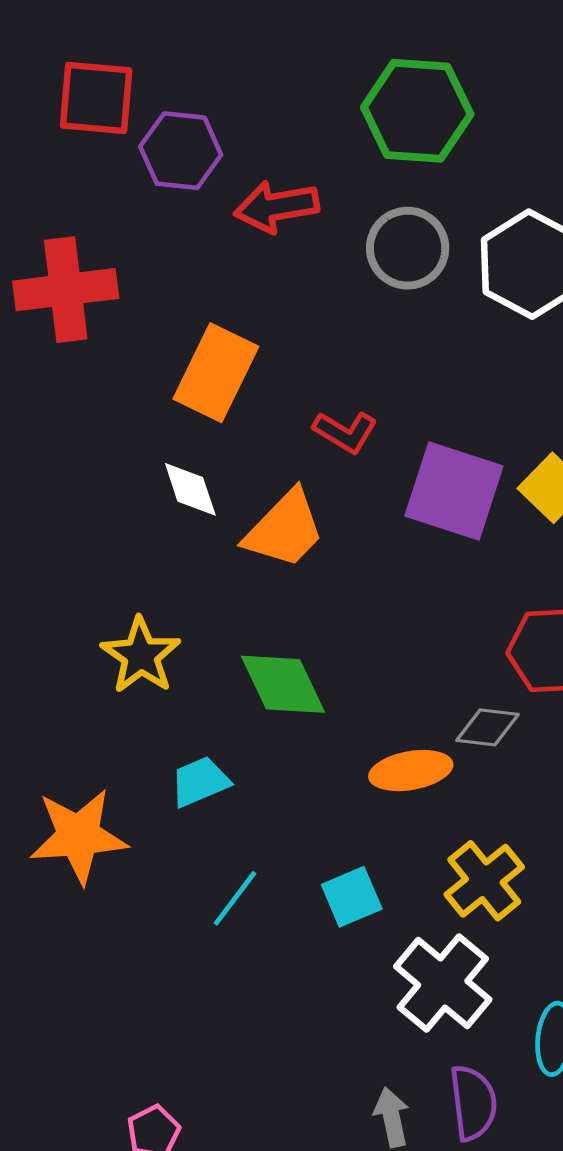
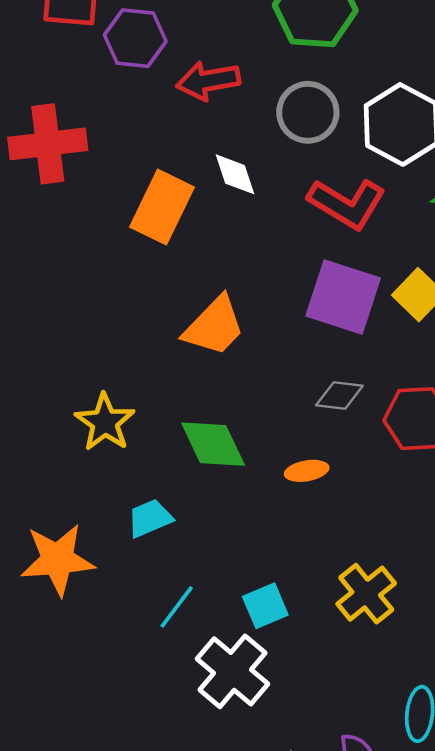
red L-shape: (345, 432) -> (347, 203), moved, size x1.6
white diamond: (190, 489) -> (235, 174), moved
gray diamond: (487, 727) -> (339, 395), moved
orange ellipse: (411, 771) -> (307, 471), moved, size x0.7
white cross: (443, 983) -> (232, 671), moved

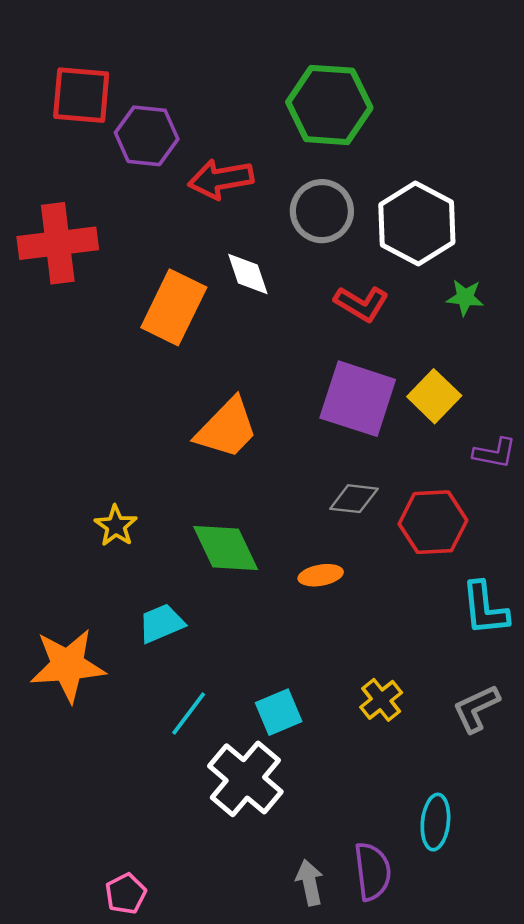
red L-shape: (347, 203) -> (361, 304), size x0.7
yellow star: (105, 422) -> (116, 526), size x0.7
yellow cross: (366, 594) -> (381, 700), size x0.7

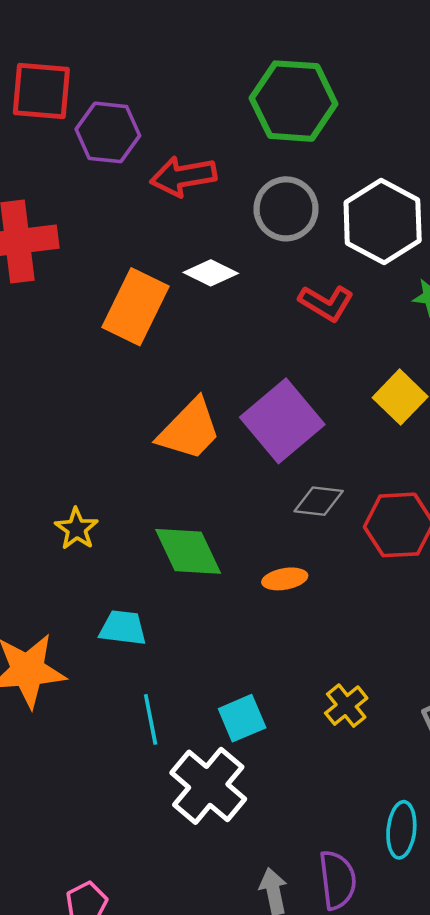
white diamond: (248, 274) -> (211, 273), turned -45
purple square: (358, 399) -> (282, 421), moved, turned 32
cyan trapezoid: (161, 623) -> (123, 628), turned 30
cyan line: (189, 713) -> (151, 719), turned -48

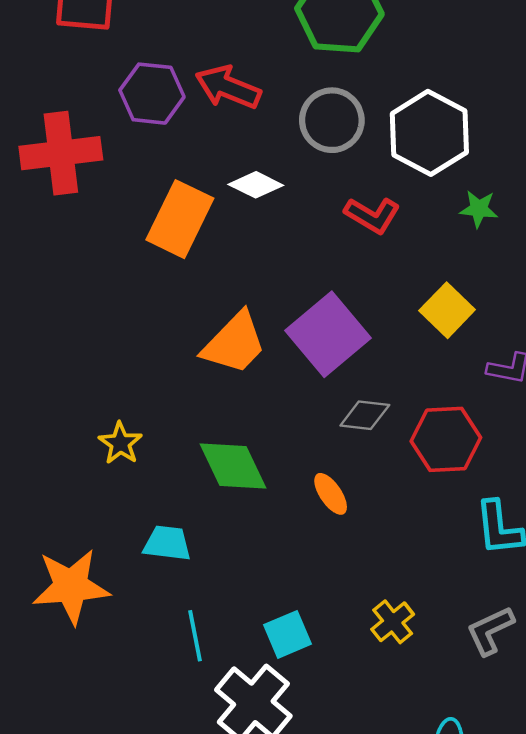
purple hexagon: (108, 132) -> (152, 94), moved
red arrow: (183, 176) -> (228, 87), turned 32
orange ellipse: (285, 579) -> (331, 494), turned 66

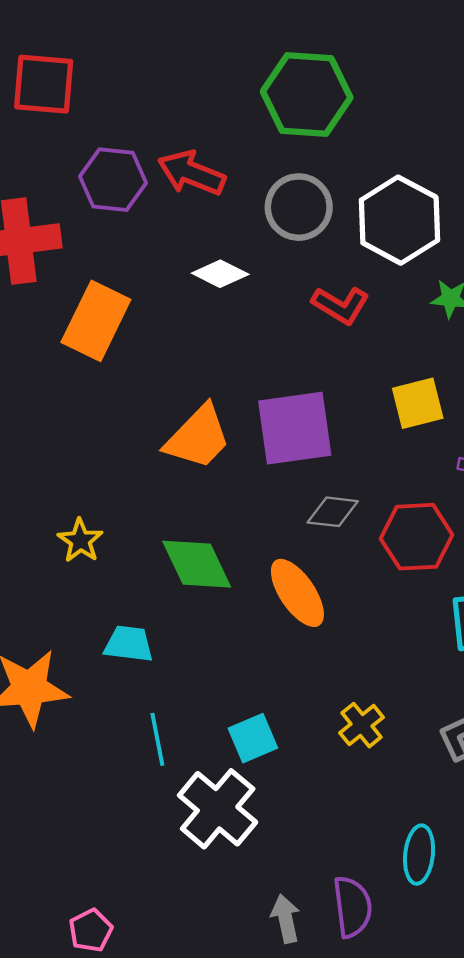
orange rectangle: (180, 219) -> (96, 321), moved
yellow square: (447, 310) -> (418, 403), turned 32
purple square: (328, 334) -> (295, 428), turned 32
orange ellipse: (331, 494) -> (297, 593), size x1.6

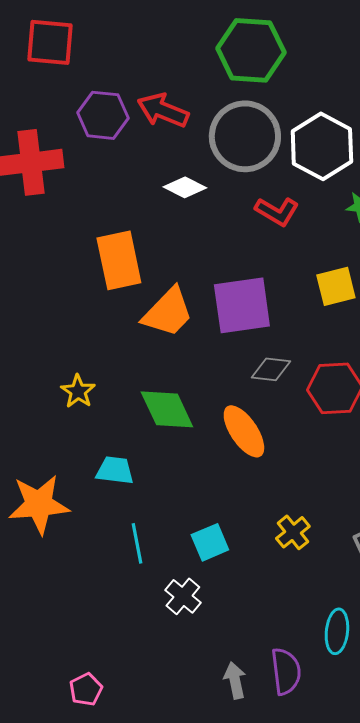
gray circle: (299, 207) -> (245, 136), size x1.4
orange rectangle: (96, 321) -> (119, 260), moved, turned -38
white cross: (218, 809) -> (183, 596), size x0.6

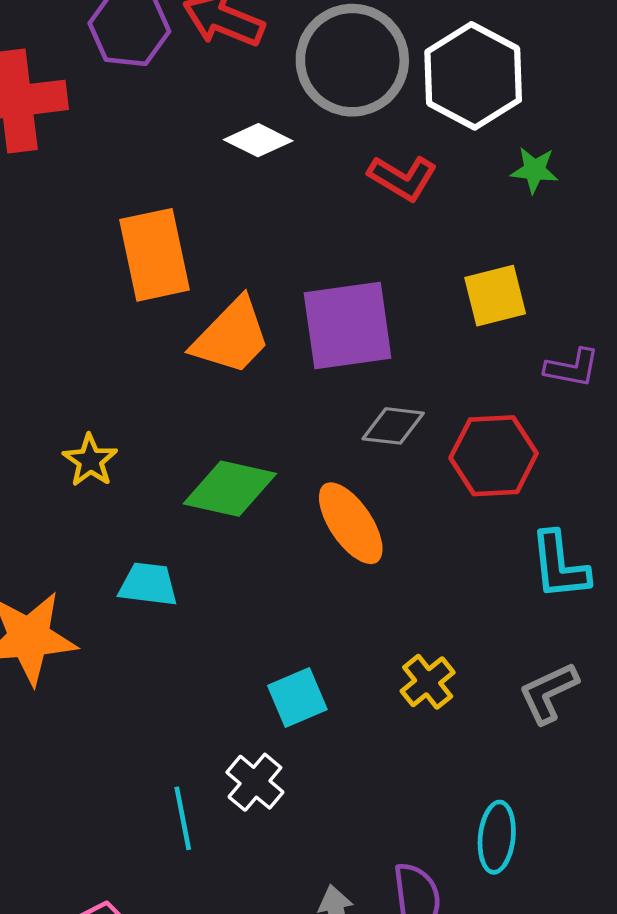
green diamond: (167, 409) -> (230, 489), turned -52
cyan line: (137, 543) -> (183, 818), moved

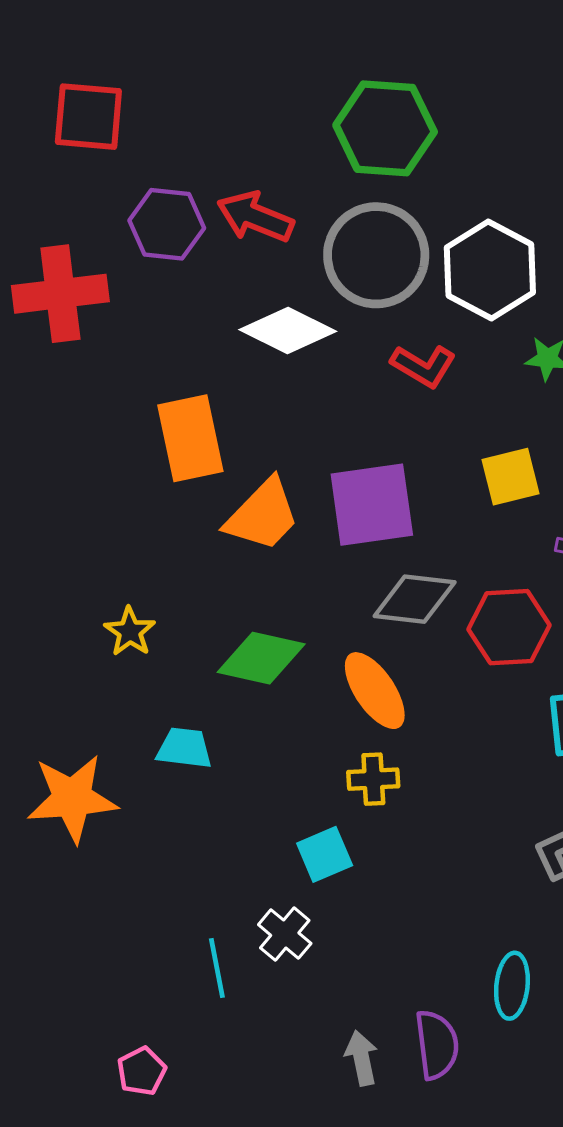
white diamond: (258, 140) -> (288, 331), size x1.5
gray diamond: (393, 426) -> (415, 599), size x1.4
yellow cross: (428, 682) -> (373, 779), moved, turned 36

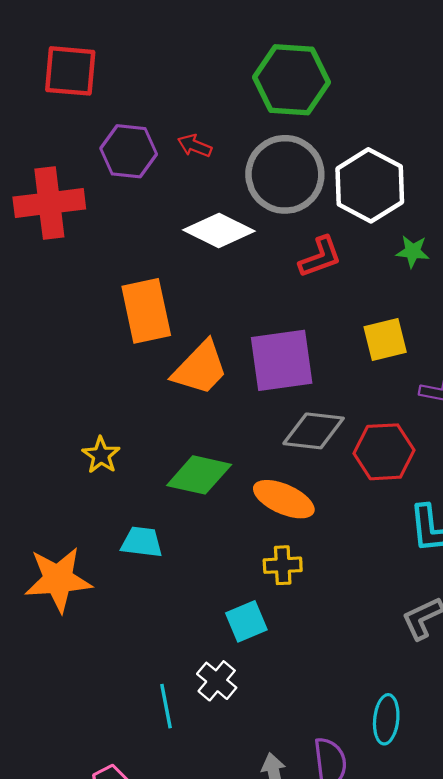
red arrow: (255, 217) -> (195, 146), size x0.6
red L-shape: (423, 366) -> (320, 257), turned -51
orange ellipse: (375, 691) -> (284, 499), turned -32

